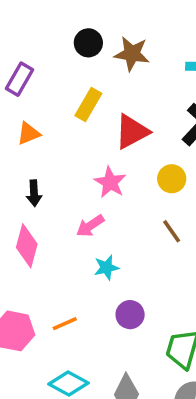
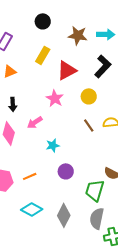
brown star: (132, 54) -> (78, 35), moved
pink arrow: (90, 226) -> (35, 122), moved

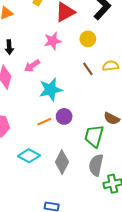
pink star: (55, 98) -> (53, 41), turned 30
cyan star: (53, 145) -> (51, 90), size x1.6
orange line: (30, 176) -> (44, 122), moved

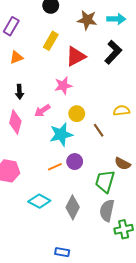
yellow circle: (88, 39) -> (77, 114), moved
brown line: (88, 69) -> (99, 130), moved

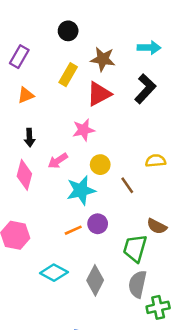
brown star: (87, 20) -> (103, 59), moved

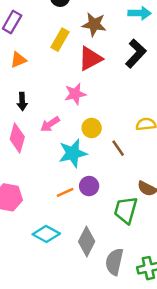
gray semicircle: (138, 284) -> (114, 262), moved

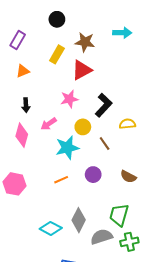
black L-shape: (136, 54) -> (104, 105), moved
purple circle: (89, 186) -> (93, 175), moved
green trapezoid: (126, 210) -> (119, 215), moved
cyan diamond: (46, 234) -> (51, 228), moved
gray semicircle: (114, 262) -> (101, 237), turned 60

